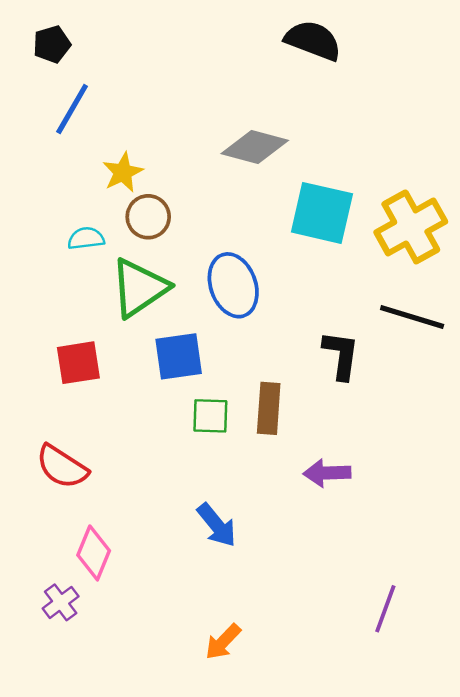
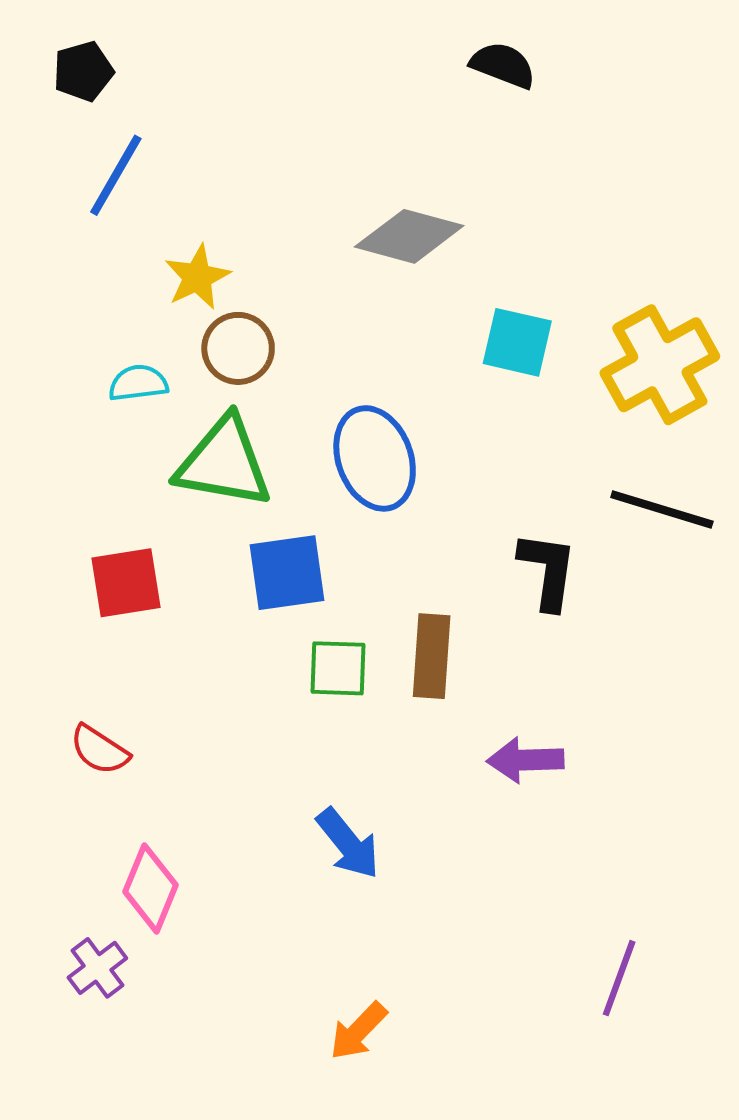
black semicircle: (313, 40) -> (503, 65), size x0.7
cyan square: (322, 213) -> (517, 342), size x0.7
green triangle: (139, 288) -> (224, 463), turned 44
red semicircle: (62, 467) -> (100, 750), size x0.7

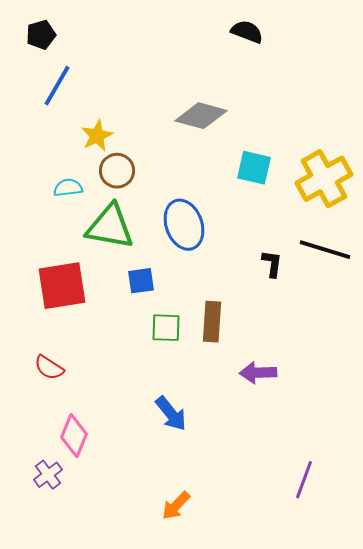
black L-shape: (548, 571) -> (272, 264), moved, size x0.7
blue square: (287, 573) -> (141, 281), size x0.7
red square: (126, 583) -> (62, 286), size x1.4

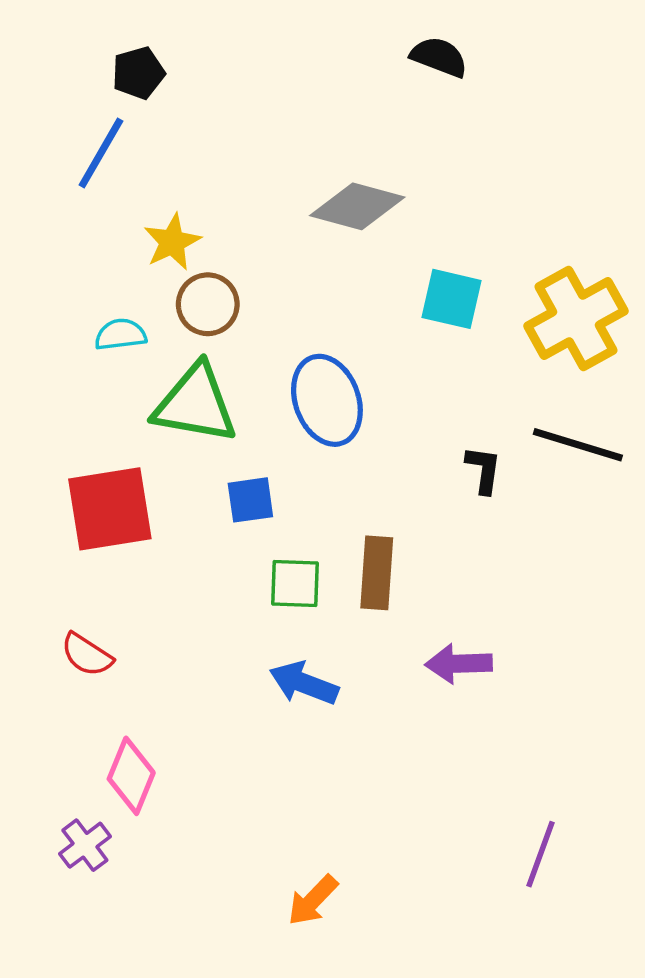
black pentagon: (41, 35) -> (138, 73), moved
blue arrow: (171, 414) -> (304, 683), moved, turned 150

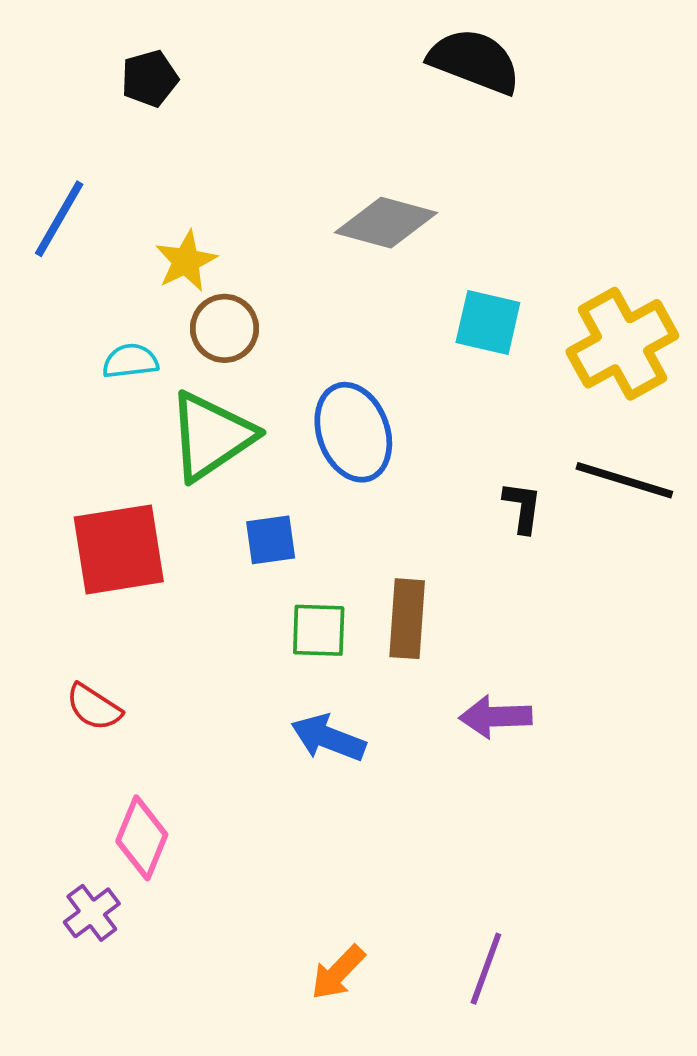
black semicircle: (439, 57) -> (474, 61), size x1.5
blue line: (101, 153) -> (59, 219), moved
green triangle: (195, 404) -> (211, 436), turned -44
purple line: (540, 854) -> (486, 969), moved

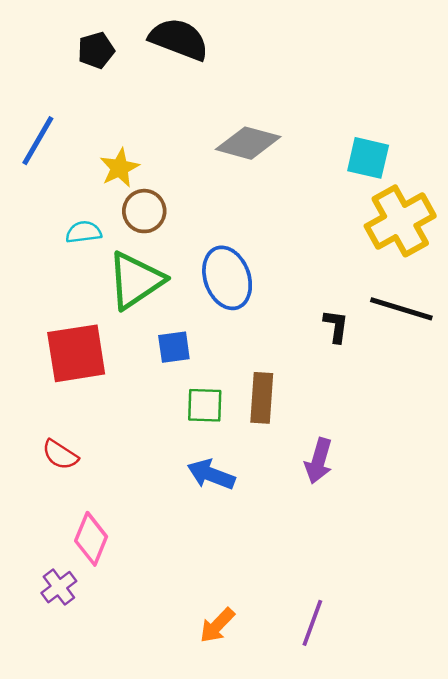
black semicircle: (474, 61) -> (179, 39), moved
cyan square: (488, 323) -> (368, 158), moved
purple arrow: (496, 717) -> (319, 461), turned -72

